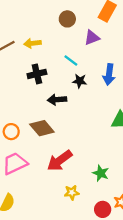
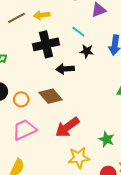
black cross: (37, 74) -> (46, 44), size x1.4
yellow star: (72, 192) -> (79, 158), size x1.5

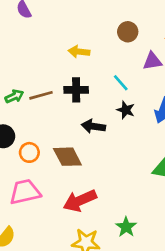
brown line: (16, 18) -> (41, 95), moved
black cross: (46, 44) -> (76, 90), size x0.7

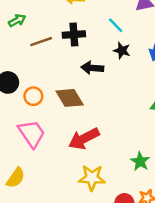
green arrow: (14, 96) -> (17, 20), moved
pink trapezoid: (25, 192) -> (32, 134), turned 72
green star: (126, 227) -> (140, 161), moved

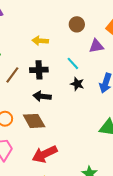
brown line: (41, 42) -> (12, 75), turned -36
black arrow: (92, 68) -> (42, 96), moved

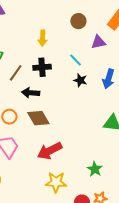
yellow arrow: (40, 41) -> (43, 38), turned -91
black arrow: (42, 96) -> (31, 93), moved

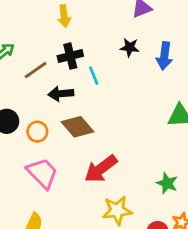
cyan line: (75, 60) -> (94, 76), moved, turned 32
brown line: (16, 73) -> (36, 70), turned 30
black star: (80, 80) -> (130, 47), moved

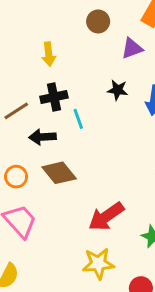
red arrow: (101, 169) -> (106, 217), moved

